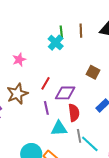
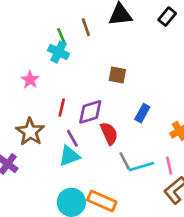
pink star: (19, 60) -> (30, 80), moved
cyan triangle: (59, 128) -> (69, 156), moved
cyan line: (90, 144) -> (141, 167), turned -42

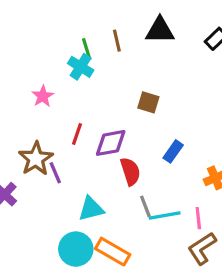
purple line: (72, 138) -> (55, 173), moved
cyan triangle: (69, 156) -> (91, 209), moved

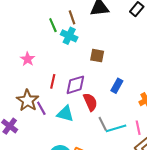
cyan cross: (81, 67) -> (69, 36), moved
cyan triangle: (91, 209) -> (65, 114), moved, turned 36

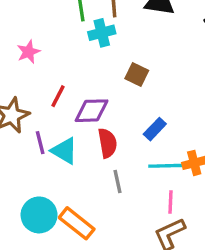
cyan cross: (69, 36) -> (102, 33), turned 35
purple line: (41, 108) -> (40, 143), moved
cyan line: (116, 128) -> (165, 166), moved

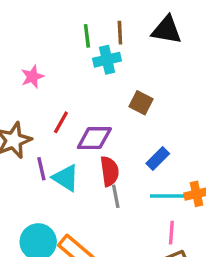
gray line: (118, 181) -> (116, 196), moved

